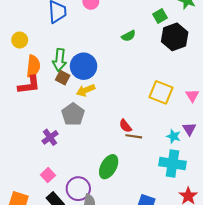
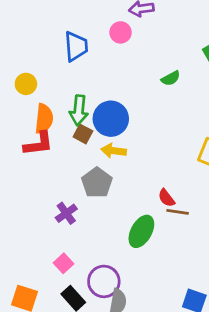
yellow arrow: (86, 90) -> (114, 151), turned 30
green ellipse: (109, 167) -> (141, 231), moved

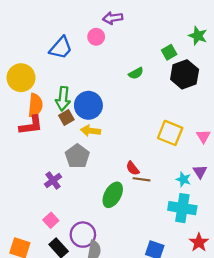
blue trapezoid: (76, 46) -> (61, 48), turned 45
yellow circle: (26, 84) -> (21, 78), size x1.6
brown square: (83, 134) -> (66, 117), turned 32

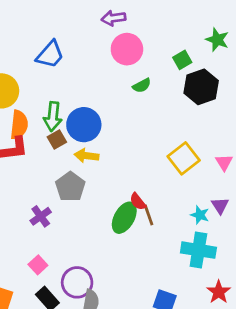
pink circle: (96, 37) -> (127, 49), moved, size x1.5
yellow square: (170, 133) -> (184, 158), turned 30
brown line: (141, 179) -> (149, 215), turned 63
green ellipse: (113, 195) -> (124, 218), moved

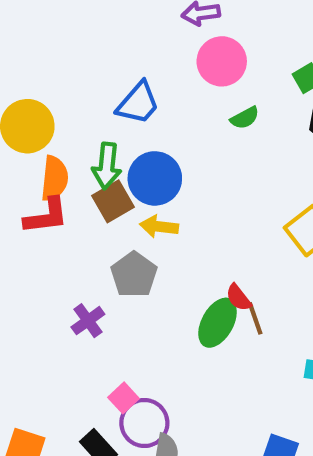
blue trapezoid: (50, 55) -> (138, 103), moved
brown square: (57, 139) -> (113, 201), size x1.4
pink square: (38, 265) -> (123, 398), moved

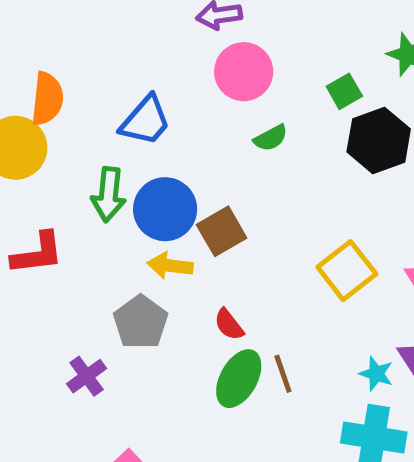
orange semicircle: (54, 178) -> (47, 99), moved
brown square: (113, 201) -> (222, 231), moved
red semicircle: (238, 298) -> (229, 325), moved

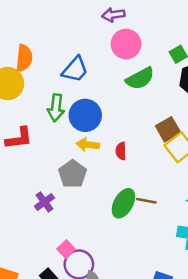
green semicircle: (271, 138) -> (140, 78), size x1.6
brown square: (222, 231) -> (168, 129), moved
red semicircle: (229, 325) -> (121, 151), moved, turned 36
brown line: (283, 374) -> (146, 201), turned -60

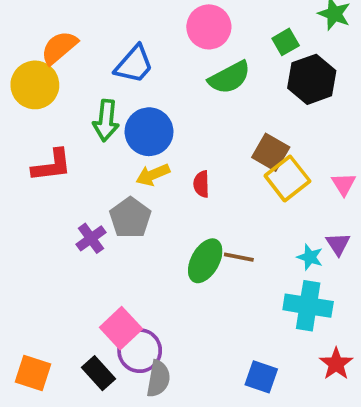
orange semicircle: (24, 58) -> (59, 48), turned -136
brown square: (168, 129) -> (271, 152), turned -30
yellow arrow: (88, 145) -> (153, 175), turned -30
purple cross: (44, 202) -> (91, 238), moved
pink square: (66, 249) -> (121, 328), size x1.5

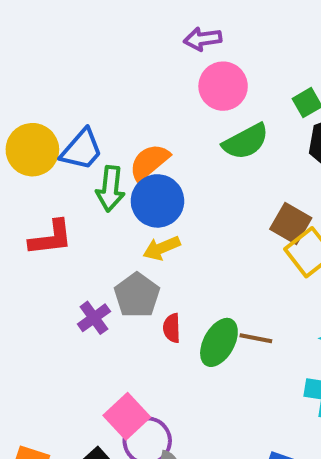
orange semicircle: (59, 48) -> (149, 162), moved
blue trapezoid: (134, 64) -> (82, 150), moved
red semicircle: (201, 184) -> (172, 328), moved

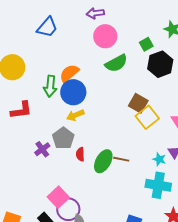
blue trapezoid: (82, 150) -> (47, 27), moved

